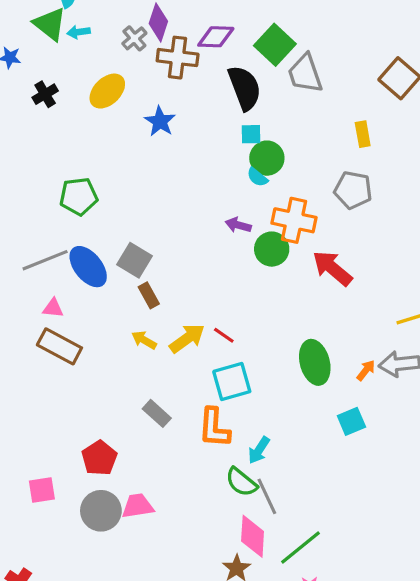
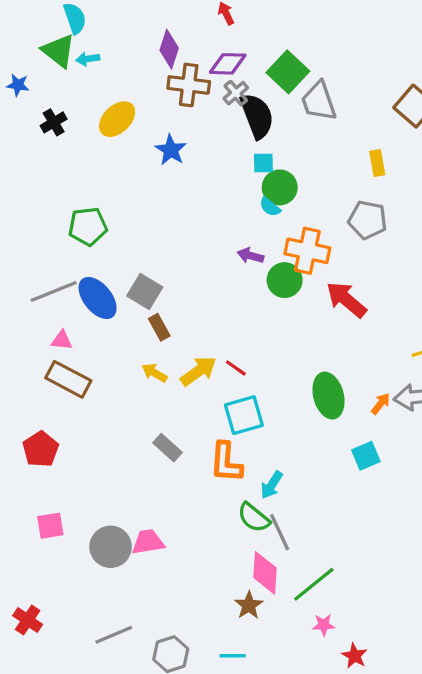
gray cross: (134, 38) -> (236, 93), moved
red pentagon: (99, 458) -> (41, 449), moved

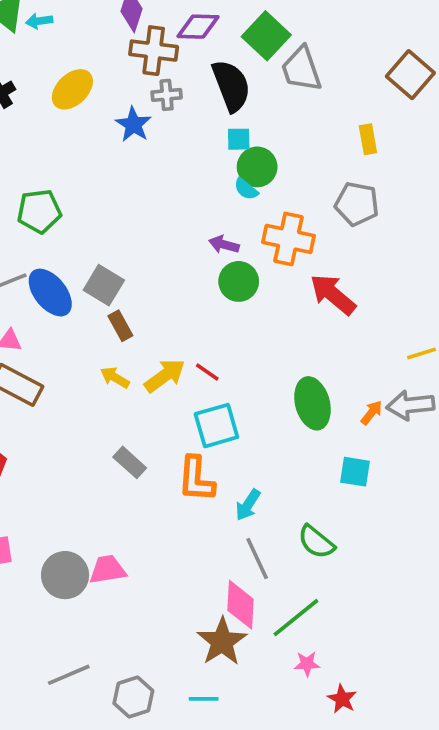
gray cross: (236, 93) -> (167, 95), moved, turned 35
green circle: (285, 280) -> (239, 281), moved
cyan square: (366, 456) -> (355, 472), turned 32
green semicircle: (254, 518) -> (316, 542), moved
brown star: (249, 605) -> (222, 642), size x1.5

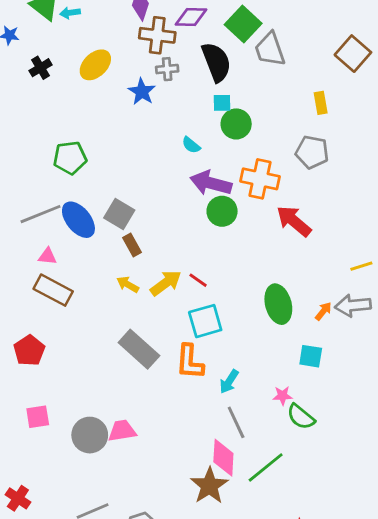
cyan semicircle: (246, 189) -> (191, 145), moved
purple arrow: (224, 245) -> (211, 183), size x1.8
gray rectangle: (130, 462) -> (139, 349), size x1.6
green semicircle: (316, 542) -> (301, 417), moved
pink star: (307, 664) -> (283, 396), moved

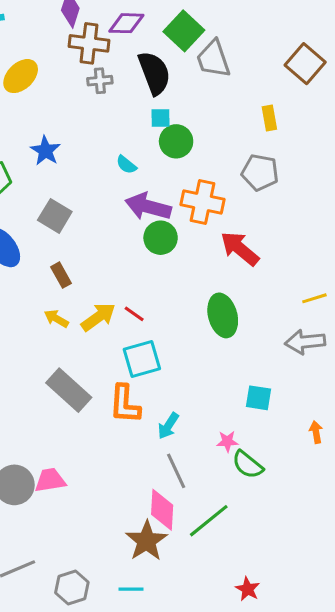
blue star: (142, 92) -> (45, 151), moved
gray square: (119, 214) -> (55, 216), moved
green ellipse: (278, 304) -> (223, 315), moved
orange arrow: (323, 311) -> (316, 432), moved, turned -48

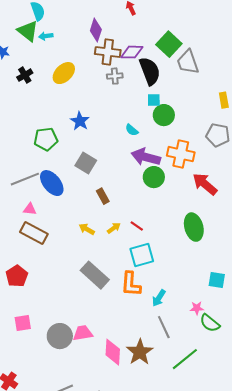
purple diamond: (126, 23) -> (132, 52), moved
brown rectangle: (61, 275) -> (103, 196), moved
yellow arrow: (98, 317) -> (114, 228), size x0.6
pink diamond: (162, 510) -> (113, 352), moved
brown star: (147, 541) -> (140, 352), moved

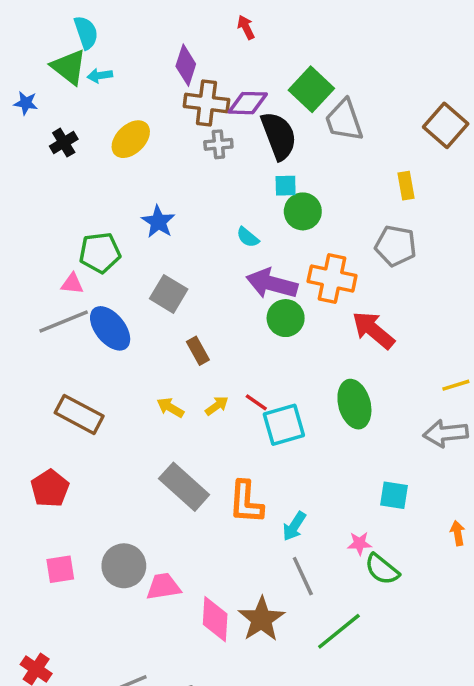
pink triangle: (30, 209) -> (72, 284), moved
cyan square: (142, 255) -> (284, 425), moved
gray circle: (60, 336) -> (124, 566), moved

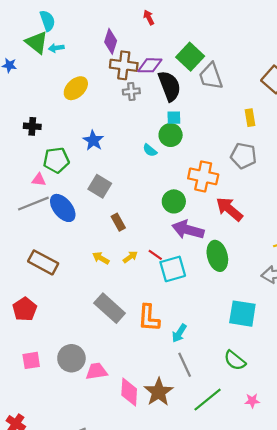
black cross: (64, 143) -> (32, 126), moved, turned 35
green circle: (303, 211) -> (171, 135), moved
purple arrow: (272, 284) -> (188, 230), moved
cyan square: (394, 495) -> (242, 314), size x1.5
pink star: (360, 543) -> (252, 401), moved

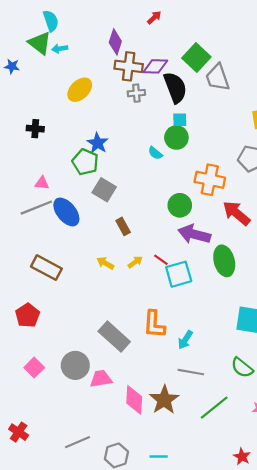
red arrow: (149, 17) -> (154, 17), turned 72
green pentagon: (56, 160) -> (85, 162), moved, turned 30
gray rectangle: (110, 308) -> (114, 336), moved
pink square: (31, 360) -> (34, 368), turned -36
gray line: (185, 365) -> (191, 372), turned -55

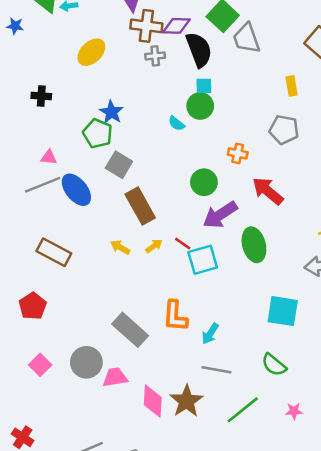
orange cross: (210, 180) -> (238, 153), size x0.6
brown rectangle: (123, 226) -> (140, 206), size x1.8
purple arrow: (194, 234) -> (220, 215), turned -48

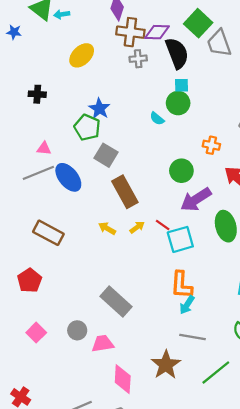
orange L-shape: (175, 316) -> (181, 285), moved
gray circle: (86, 362) -> (77, 330), size x0.7
pink diamond: (153, 401) -> (123, 379), moved

